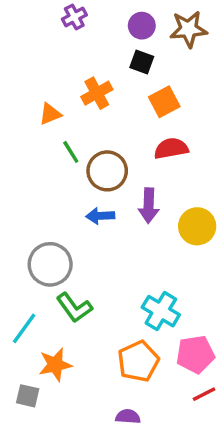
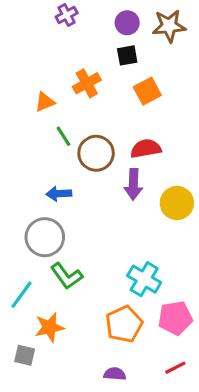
black square: (142, 62) -> (127, 55), turned -30
red semicircle: (171, 148) -> (146, 149), moved
blue arrow: (100, 216) -> (59, 194), moved
red line: (204, 394) -> (175, 368), moved

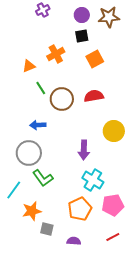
purple arrow: (133, 184) -> (84, 150), moved
gray square: (25, 355) -> (47, 229), moved

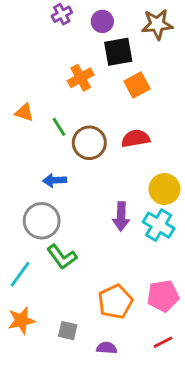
purple circle: (82, 15) -> (102, 21), moved
black square: (82, 36) -> (118, 52), size x1.5
orange triangle: (29, 66) -> (24, 112), moved, turned 40
cyan cross: (93, 180) -> (159, 225), moved
orange star: (32, 211) -> (21, 320), moved

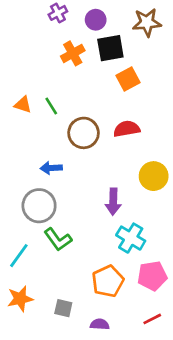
orange cross: (81, 78) -> (73, 53), moved
green line: (59, 127) -> (51, 106), moved
cyan cross: (159, 225) -> (131, 238), moved

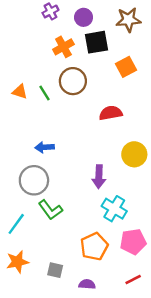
orange square: (128, 79) -> (126, 67), moved
brown circle: (84, 133) -> (73, 81), moved

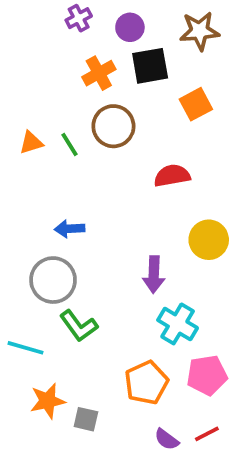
orange triangle: (20, 92) -> (31, 143), turned -35
cyan line: (16, 224) -> (26, 348), turned 70
orange star: (17, 262) -> (48, 401), moved
purple semicircle: (87, 284) -> (167, 439), moved, turned -147

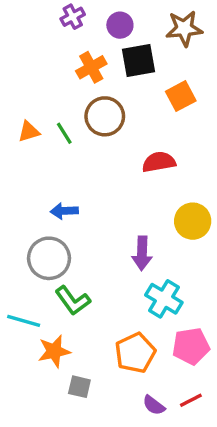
orange star: (48, 401) -> (54, 351), moved

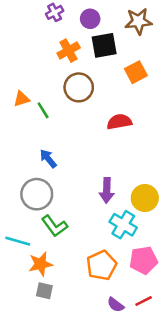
green line: (64, 133) -> (43, 110), moved
blue arrow: (64, 211) -> (48, 159), turned 54
yellow circle: (193, 221) -> (145, 198), moved
gray square: (79, 387) -> (44, 291), moved

